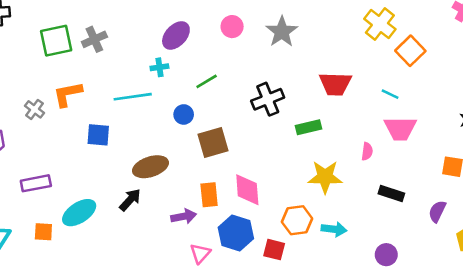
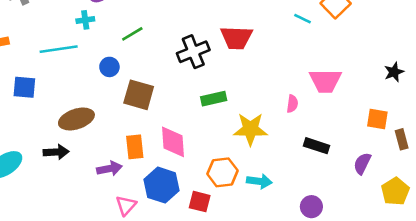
red trapezoid: (335, 84) -> (236, 38), moved
cyan line: (390, 94) -> (303, 19), moved
green rectangle: (309, 127) -> (214, 99), moved
brown square: (213, 143) -> (139, 95), turned 32
black arrow: (130, 200) -> (56, 152), turned 45

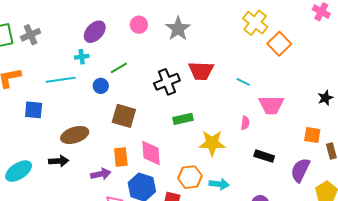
cyan line: (303, 19) -> (243, 82), moved
blue circle: (109, 67) -> (101, 86), moved
purple semicircle: (362, 163) -> (300, 170), size x1.4

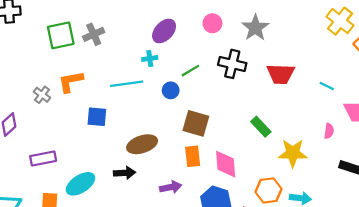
black cross: (167, 82) -> (232, 64), moved, turned 35
green rectangle: (183, 119) -> (261, 127), turned 60
orange rectangle: (121, 157) -> (193, 156), moved

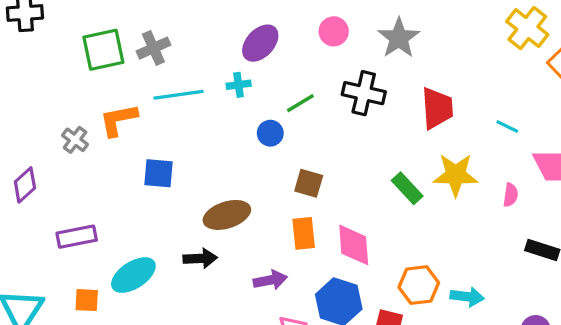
red trapezoid: (281, 74) -> (437, 108), turned -96
cyan line: (127, 84) -> (178, 95), moved
brown square: (196, 123) -> (309, 183), size x0.7
yellow star: (293, 153) -> (456, 175), moved

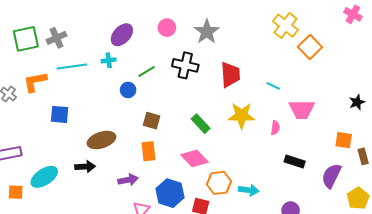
green rectangle: (407, 188) -> (201, 124), moved
pink diamond: (354, 245) -> (194, 158), moved, turned -40

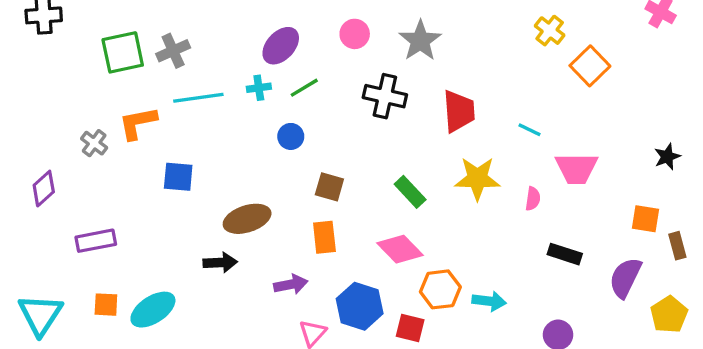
yellow cross: (285, 26) -> (550, 31), size x0.7
green line: (146, 72) -> (304, 88), moved
cyan ellipse: (44, 177) -> (153, 310), moved

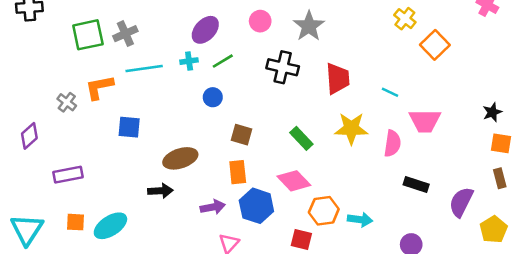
pink semicircle: (533, 199) -> (392, 143), size x1.5
orange square: (645, 219) -> (501, 143), moved
blue hexagon: (360, 306) -> (256, 206), moved

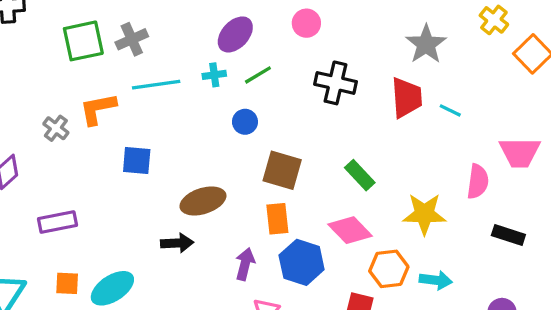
gray star: (309, 26) -> (426, 44), moved
cyan line: (390, 92) -> (450, 110), moved
yellow star: (351, 128) -> (424, 214), moved
brown square: (241, 135) -> (282, 170), size x1.4
purple arrow: (213, 207) -> (245, 264), turned -65

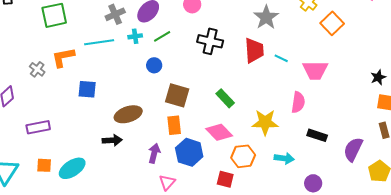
gray cross: (132, 39) -> (115, 14), moved
pink trapezoid: (520, 152) -> (315, 70), moved
cyan arrow: (436, 280) -> (284, 158), moved

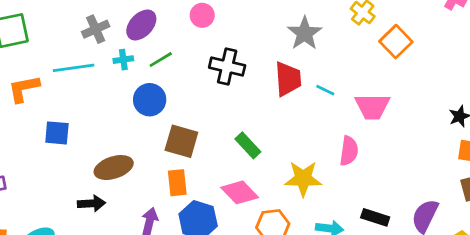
blue circle: (154, 65) -> (150, 100), size x1.5
black rectangle: (317, 135) -> (375, 217), moved

